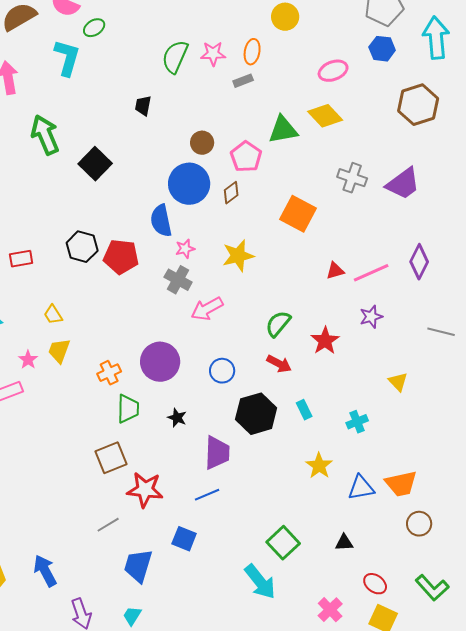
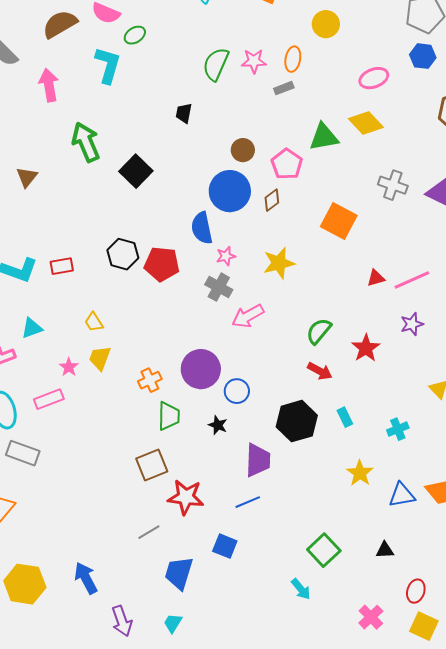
blue circle: (222, 371) -> (237, 391), moved
cyan arrow: (260, 582) -> (301, 589), size x0.6
red ellipse: (375, 584) -> (416, 591), turned 70

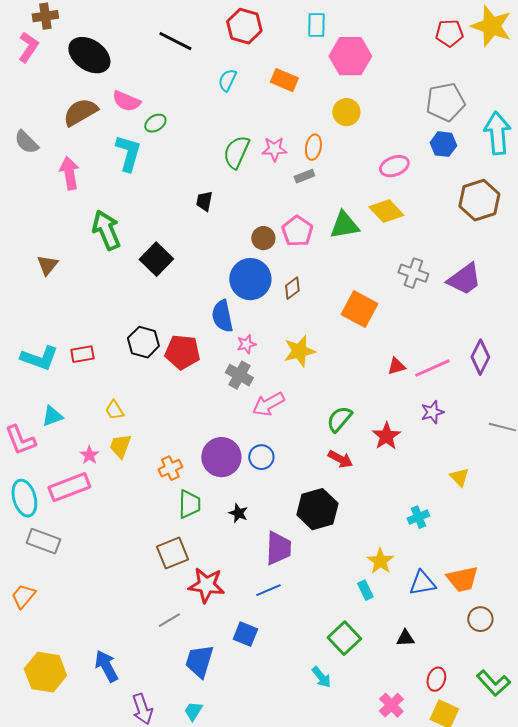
pink pentagon: (287, 164) -> (297, 231), moved
blue circle: (237, 391) -> (261, 457), moved
pink rectangle: (49, 399) -> (69, 487), size x1.4
cyan rectangle: (345, 417) -> (365, 590), moved

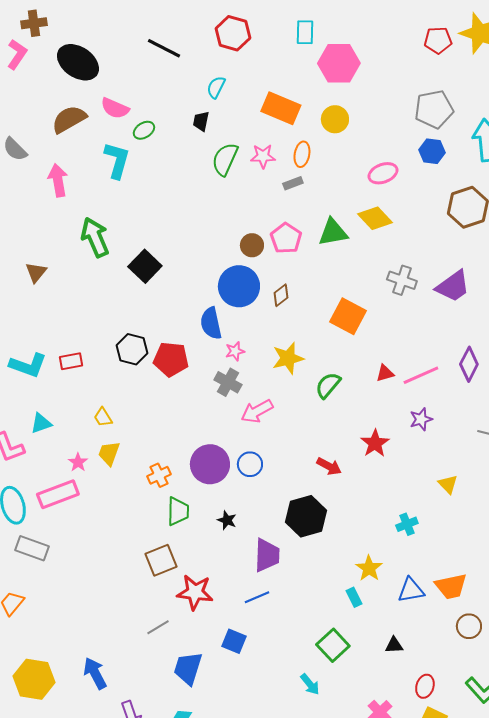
orange rectangle: (284, 80) -> (281, 108), moved, size x1.4
black trapezoid: (204, 201) -> (201, 121), moved
green semicircle: (339, 419) -> (328, 385), moved

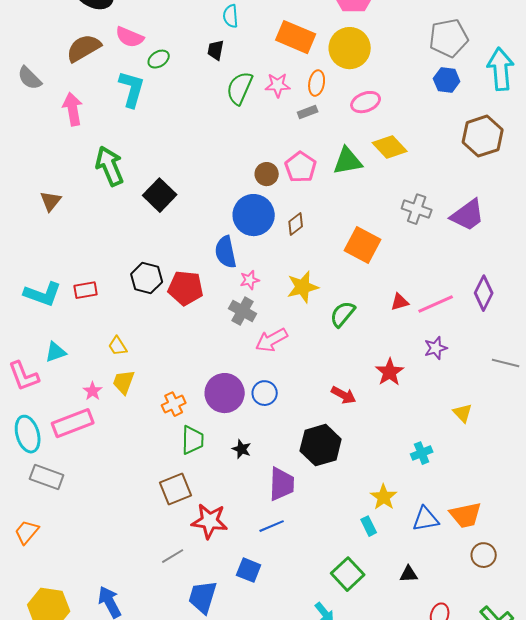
cyan semicircle: (216, 87) -> (231, 16), turned -30
yellow circle: (335, 119) -> (350, 48), size x1.5
pink ellipse: (383, 173) -> (366, 102), moved

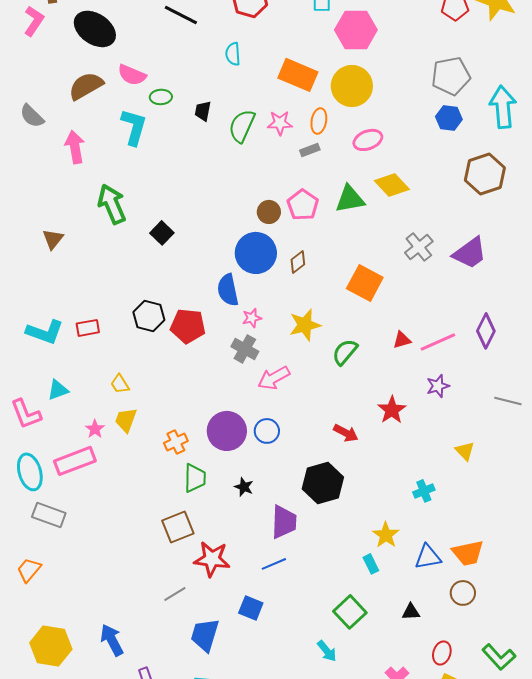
black trapezoid: (216, 50) -> (203, 111), moved
green ellipse: (159, 59) -> (161, 97), turned 30
black square: (160, 195) -> (162, 233), size x0.7
gray cross: (417, 209) -> (419, 247), turned 32
brown circle: (484, 555) -> (463, 593), moved

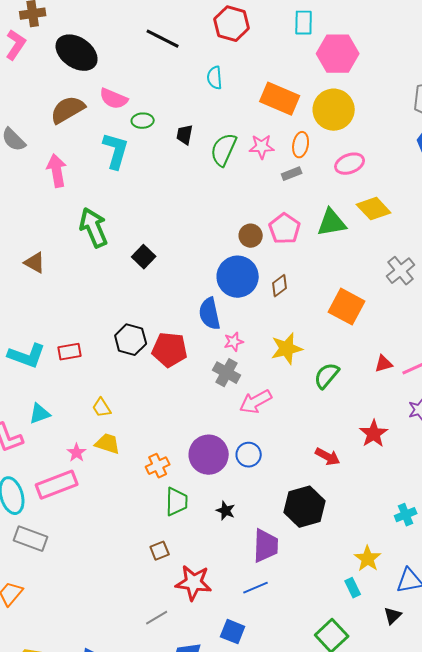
brown triangle: (53, 239) -> (35, 263), turned -40
yellow trapezoid: (126, 420) -> (108, 444), turned 88
brown square: (178, 527) -> (160, 551), size x0.6
black triangle: (411, 612) -> (393, 616), moved, turned -42

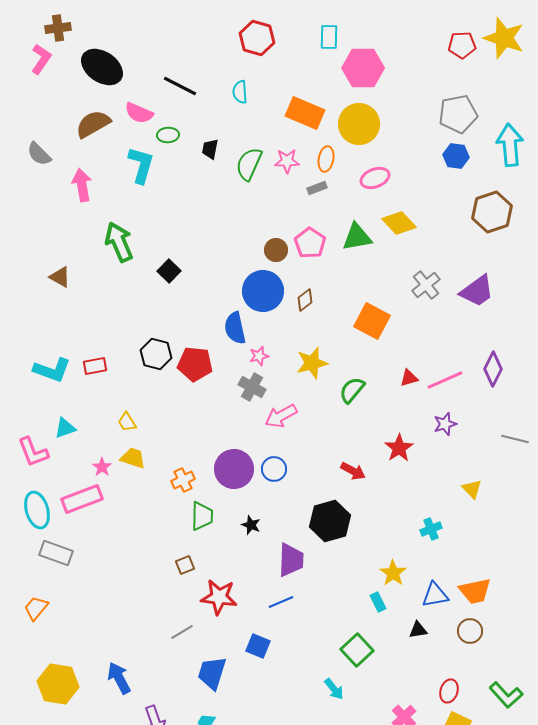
black line: (163, 39) -> (180, 86), moved
black triangle: (393, 616) -> (418, 630), turned 36

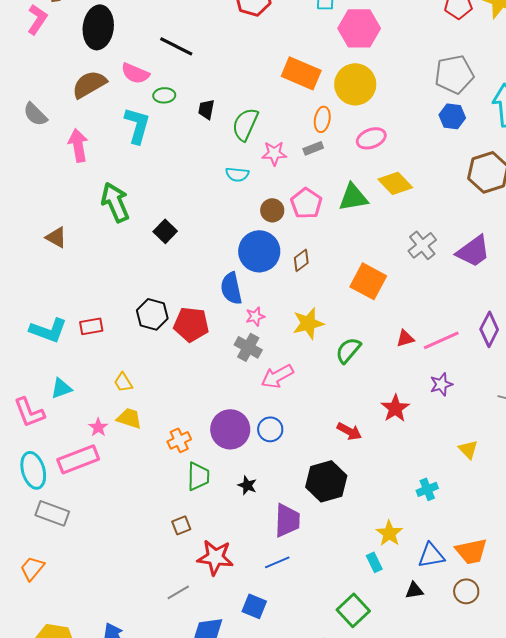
black ellipse: (102, 67) -> (98, 27), turned 63
cyan semicircle: (240, 92) -> (237, 174), moved, turned -80
pink star: (287, 161) -> (274, 153), moved

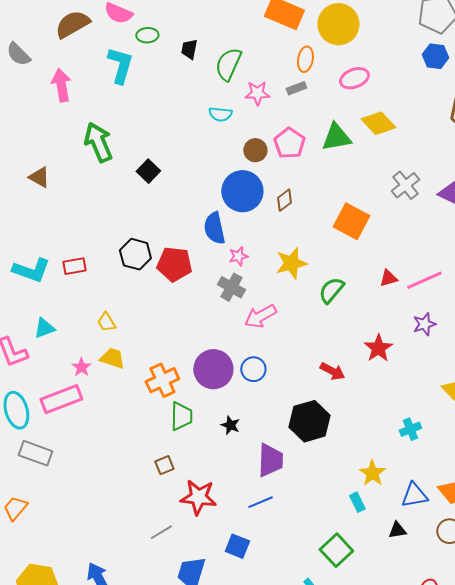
orange cross: (179, 440) -> (162, 380), size x1.4

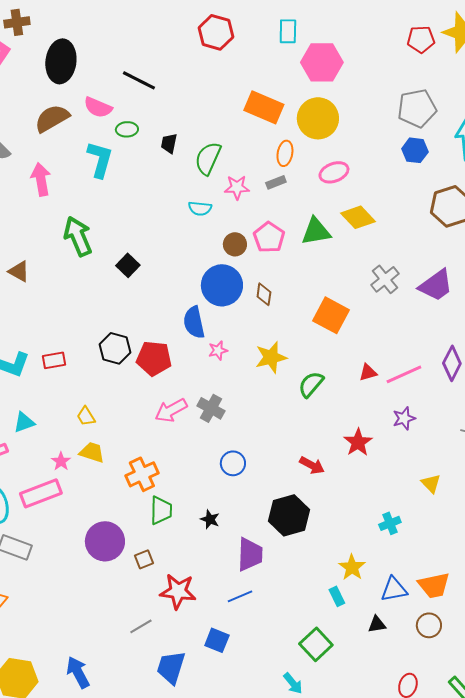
brown diamond: (284, 200) -> (264, 294), turned -45
gray cross: (231, 287) -> (211, 408), moved
pink arrow: (260, 316) -> (171, 410), moved
purple circle: (213, 369) -> (105, 541), moved

